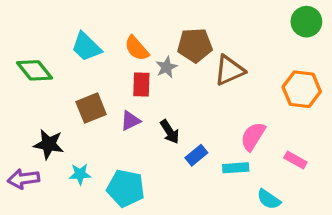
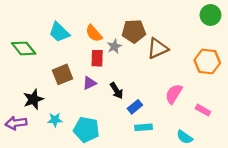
black star: (49, 144) -> (33, 99), turned -30
cyan rectangle: (236, 168) -> (144, 127), moved

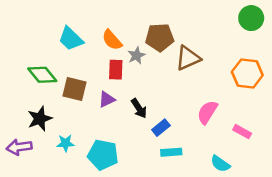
green diamond: (24, 48) -> (42, 75), moved
brown square: (63, 74) -> (75, 89), turned 36

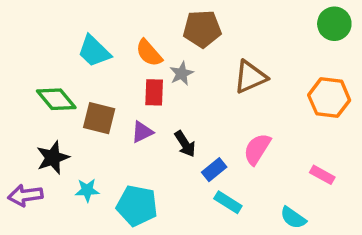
brown pentagon: (160, 37) -> (202, 29), moved
pink semicircle: (207, 112) -> (257, 149), moved
cyan rectangle: (171, 152) -> (228, 202), turned 36

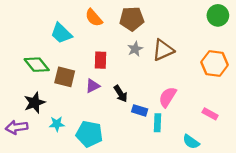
orange semicircle: (149, 53) -> (94, 18), moved
gray star: (182, 74) -> (135, 49), moved
blue rectangle: (214, 170) -> (140, 110), turned 56
cyan rectangle: (228, 202) -> (158, 123), moved, turned 60

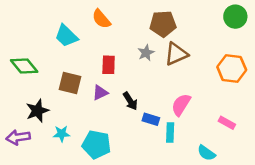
brown pentagon: (132, 19) -> (163, 24), moved
green diamond: (37, 65) -> (24, 66), moved

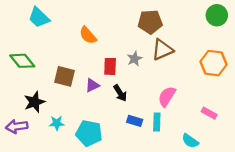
orange semicircle: (101, 19) -> (88, 35), moved
cyan trapezoid: (66, 36) -> (39, 17), moved
gray star: (146, 53) -> (135, 59), moved
red rectangle: (109, 65) -> (110, 66), moved
blue rectangle: (151, 119) -> (135, 121), moved

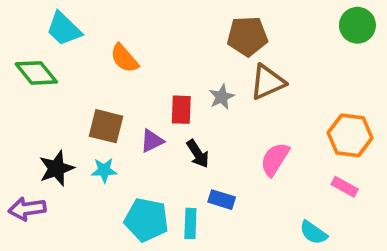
orange semicircle: (88, 35) -> (124, 58), moved
green diamond: (22, 61) -> (36, 73), moved
orange hexagon: (213, 63) -> (350, 135), moved
cyan rectangle: (157, 122) -> (190, 223), moved
cyan star: (57, 123) -> (104, 170), moved

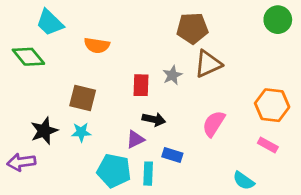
orange semicircle: (124, 58) -> (97, 45), turned -40
purple triangle: (152, 141) -> (135, 139), moved
black arrow: (198, 154) -> (154, 119), turned -45

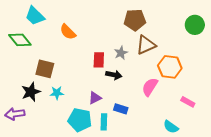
green circle: (278, 20) -> (195, 25), moved
orange semicircle: (97, 45) -> (68, 32), turned 36
brown square: (83, 98) -> (45, 69), moved
orange hexagon: (272, 105) -> (170, 67), moved
black arrow: (154, 119) -> (114, 75), moved

